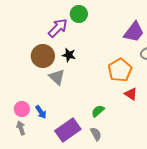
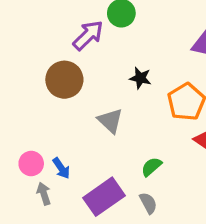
black star: (69, 55) -> (140, 78), moved
gray triangle: (57, 77) -> (110, 121), moved
gray arrow: (21, 128) -> (44, 194), moved

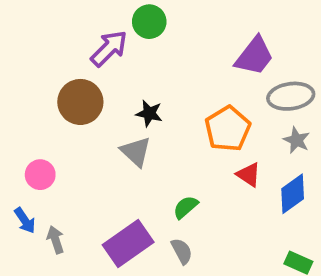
black star: (140, 78) -> (149, 113), moved
pink circle: (31, 164) -> (40, 175), moved
blue arrow: (61, 168) -> (25, 221), moved

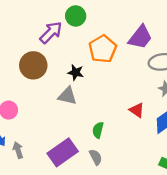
orange pentagon: (228, 129) -> (103, 49), moved
gray triangle: (136, 152) -> (67, 96), turned -30
green semicircle: (186, 207) -> (98, 130), turned -35

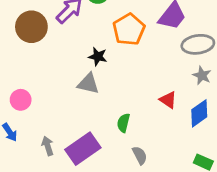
brown circle: (33, 65) -> (31, 27), moved
gray arrow: (18, 150) -> (48, 146), moved
gray semicircle: (96, 157) -> (140, 155), moved

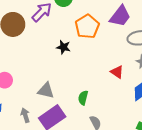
gray triangle: (88, 84) -> (46, 91), moved
red triangle: (168, 100) -> (117, 72), moved

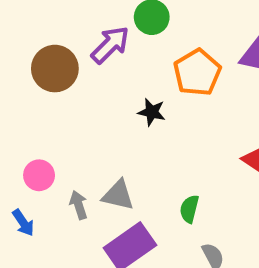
gray arrow: (25, 115) -> (79, 205), moved

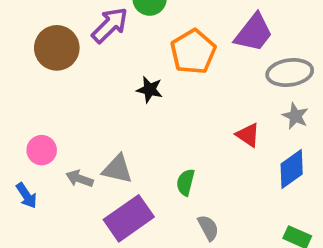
gray arrow: (79, 205) -> (80, 179), turned -52

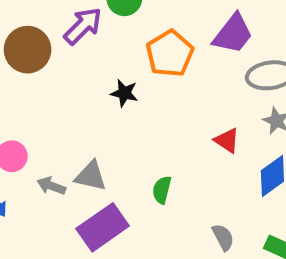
gray semicircle: (208, 228) -> (223, 237), moved

